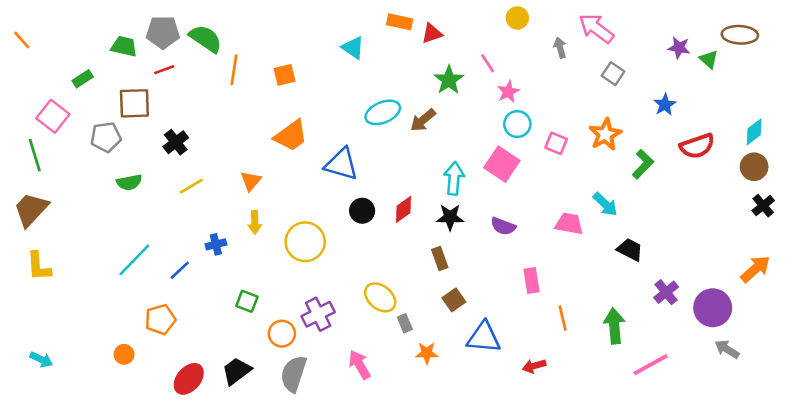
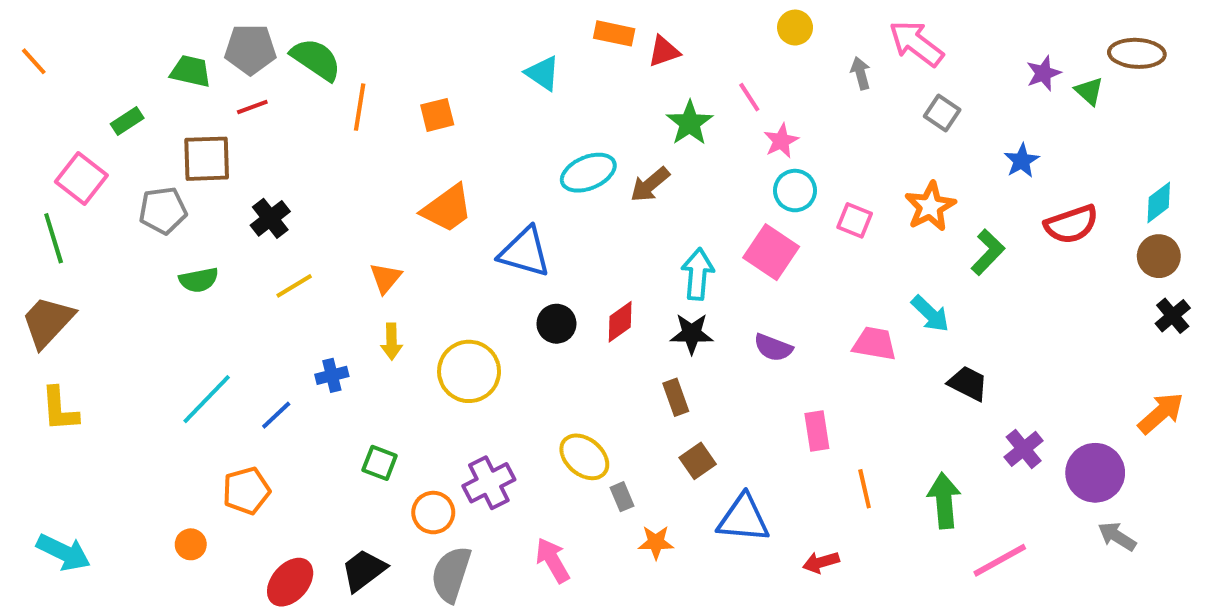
purple star: (679, 48) -> (1043, 73), turned -30
cyan arrow: (41, 359) -> (64, 552), size x1.5

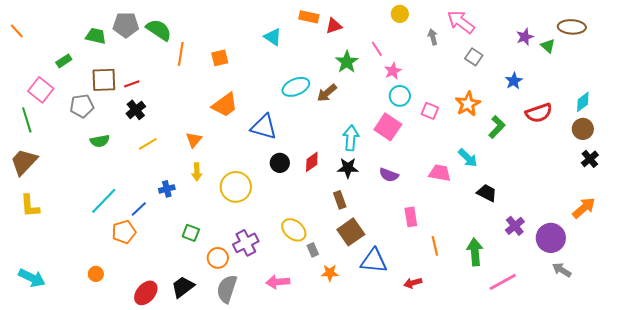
red line: (252, 107) -> (132, 84), moved
brown square: (698, 461) -> (351, 232), size x1.5
orange pentagon: (246, 491) -> (124, 232), moved
pink arrow: (553, 560) -> (278, 282), turned -65

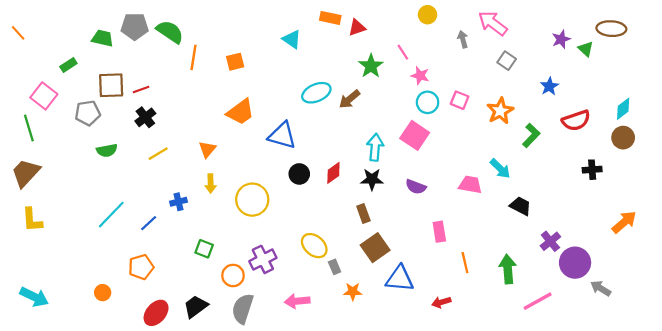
pink star: (393, 71) -> (420, 76), turned -30
pink square: (430, 111) -> (460, 100), moved
black cross: (590, 159) -> (592, 170), moved, turned 36
orange pentagon: (124, 232) -> (141, 267), moved
purple circle: (551, 238) -> (575, 263), moved

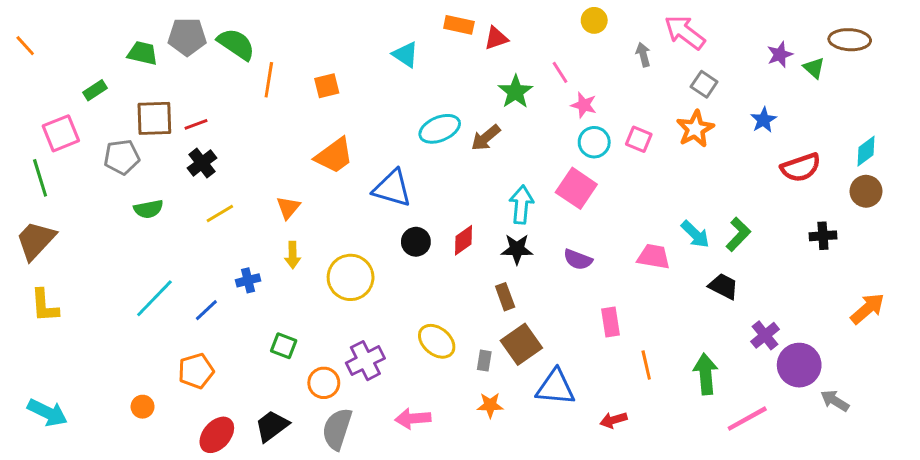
pink square: (44, 96) -> (61, 133), turned 30
orange star: (500, 111) -> (695, 129), moved
green L-shape: (531, 135) -> (738, 234), moved
gray rectangle: (335, 267) -> (484, 361), moved, turned 32

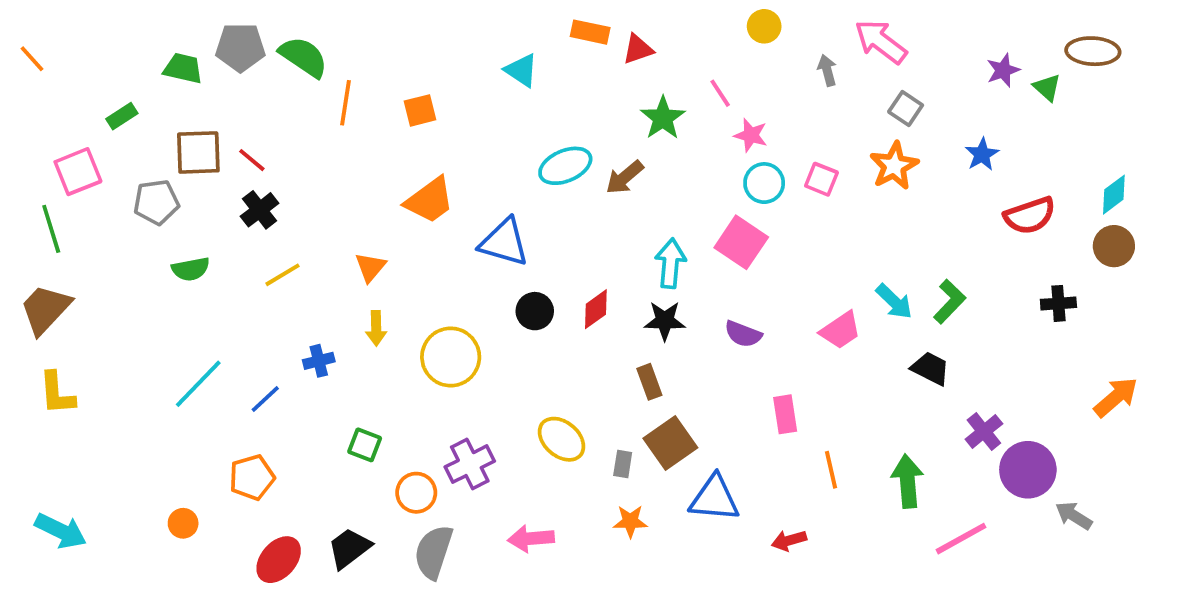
red line: (196, 124) -> (252, 160), turned 60
pink trapezoid: (654, 257) -> (841, 330), turned 136

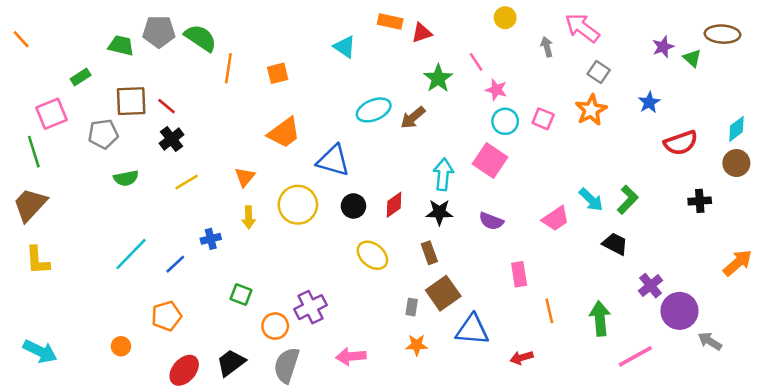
yellow circle: (451, 357) -> (298, 205), moved
yellow ellipse: (562, 439) -> (372, 255), moved

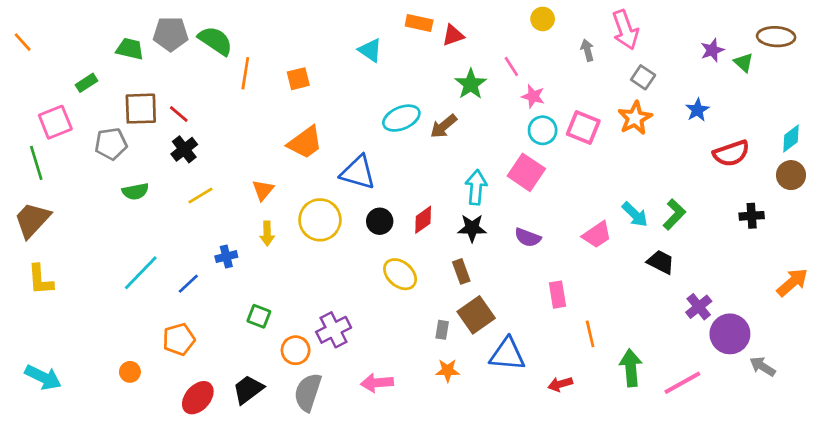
pink arrow: (582, 28) -> (625, 30), turned -147
pink square: (543, 119) -> (583, 128), size x1.4
green arrow: (600, 318) -> (631, 368), moved

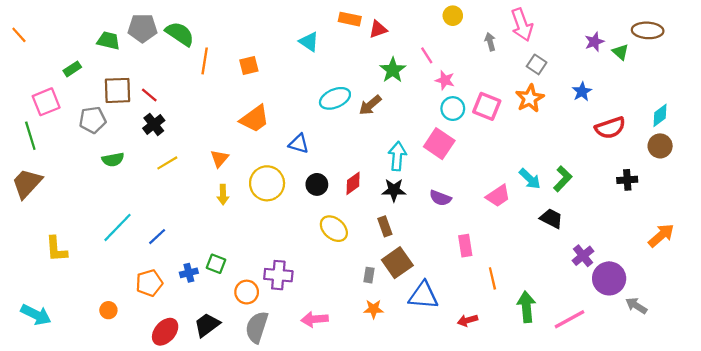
blue triangle: (358, 172) -> (299, 144), size x0.7
blue cross: (226, 257) -> (189, 273), moved
yellow L-shape: (40, 280) -> (56, 249), moved
purple cross: (334, 330) -> (278, 275), turned 32

